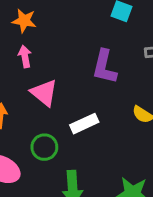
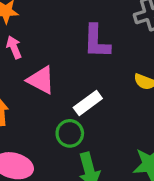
green circle: (44, 147) -> (70, 133), moved

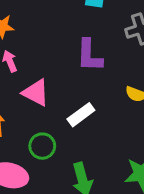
green circle: (70, 133) -> (42, 146), moved

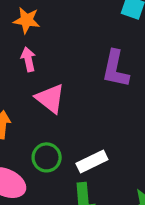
white rectangle: (81, 115) -> (92, 161), moved

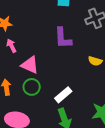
green circle: (47, 157) -> (32, 87), moved

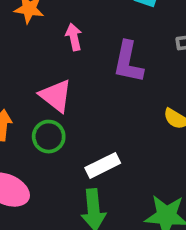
pink arrow: (11, 46) -> (74, 37), moved

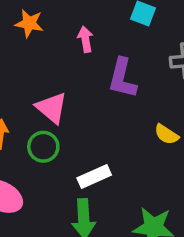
pink arrow: (74, 37) -> (85, 39), moved

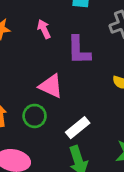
pink triangle: (52, 108) -> (51, 86), moved

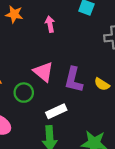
purple L-shape: (79, 50) -> (74, 80), moved

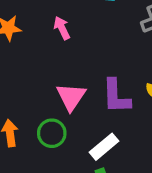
pink triangle: (43, 72) -> (71, 97), turned 40

